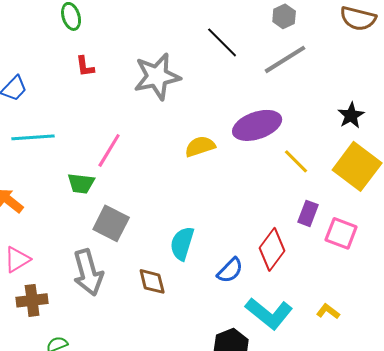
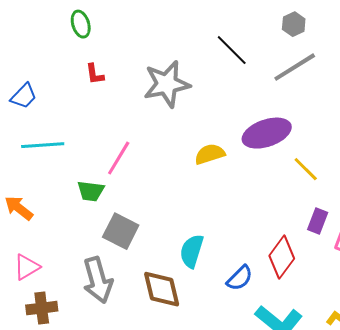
brown diamond: (152, 281) -> (162, 289), size x1.4

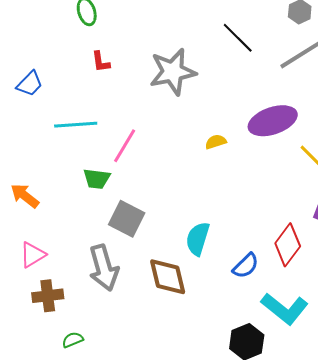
cyan line: (43, 145) -> (76, 125), moved
yellow semicircle: (210, 154) -> (216, 142), size x0.7

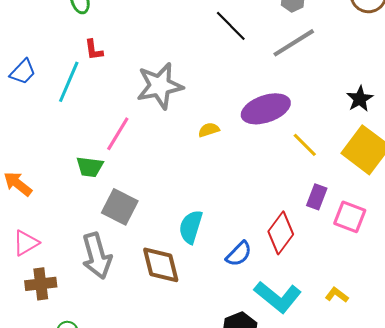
gray star: (173, 72) -> (160, 86), moved
cyan line: (76, 125) -> (69, 82), moved, turned -63

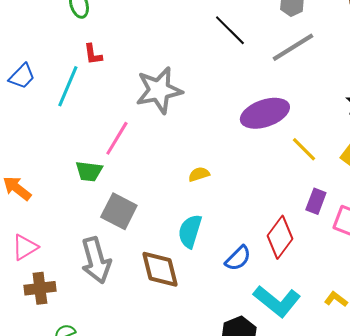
yellow semicircle: (209, 130) -> (199, 174), moved

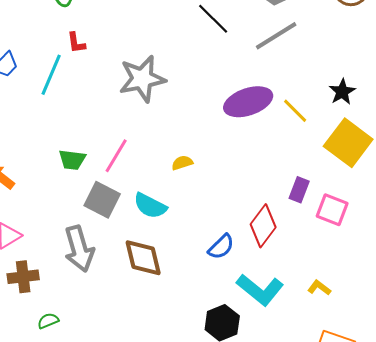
pink line: (117, 138) -> (116, 156), moved
yellow line: (304, 149) -> (295, 111), moved
cyan semicircle: (190, 231) -> (150, 206), moved, turned -80

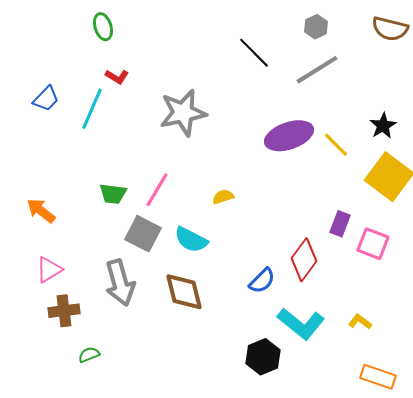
red L-shape: (76, 43) -> (117, 77), turned -50

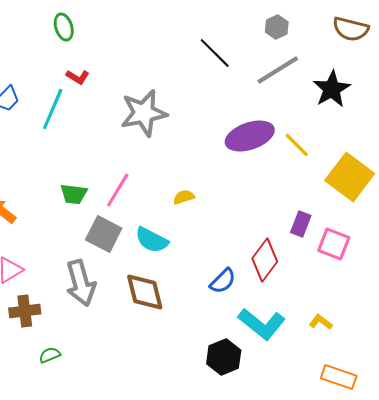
black star: (383, 126) -> (332, 89), moved, size x1.4

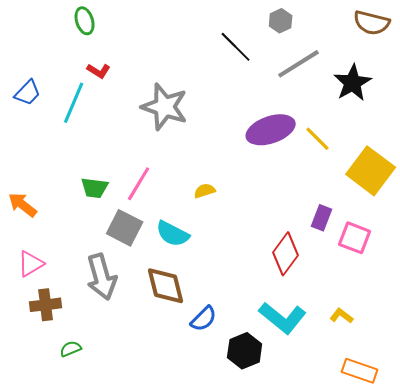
gray hexagon: (277, 27) -> (281, 21), moved
gray star: (144, 113) -> (165, 107), turned 30
blue semicircle: (223, 281) -> (204, 319), moved

